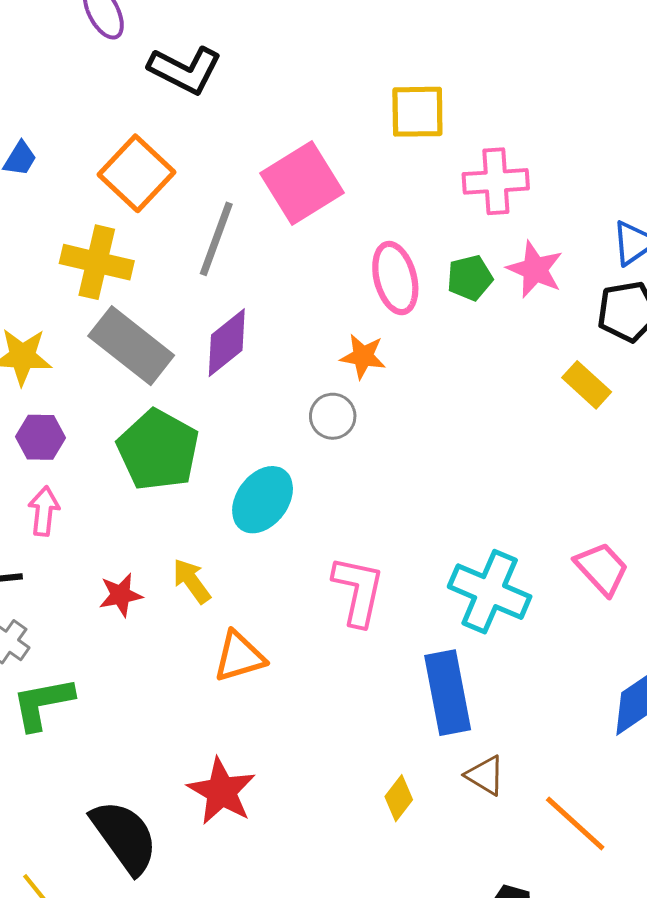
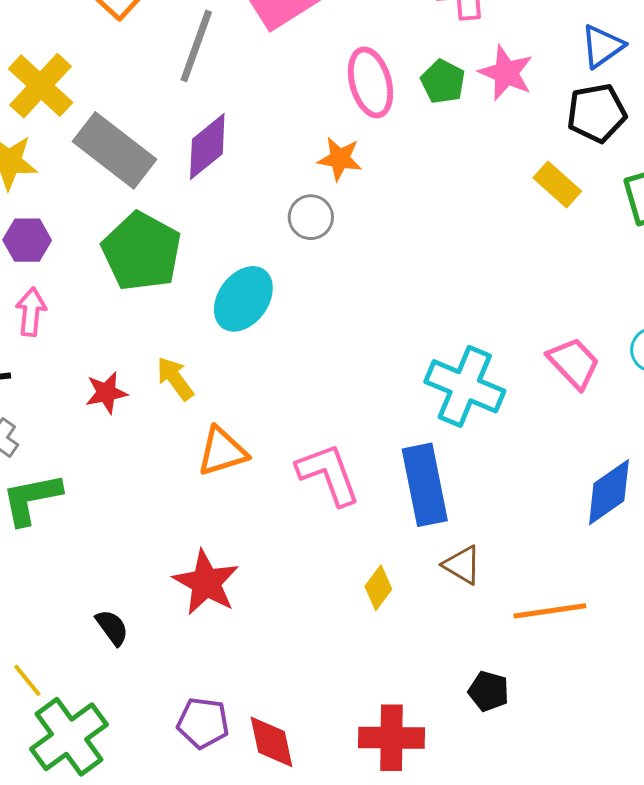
yellow cross: (97, 262) -> (41, 86), moved, turned 30
green pentagon: (470, 278) -> (443, 82), turned -30
pink L-shape: (358, 591) -> (328, 474), moved, turned -32
orange line: (575, 824) -> (550, 611), turned -50
black semicircle: (124, 837) -> (112, 627), size x0.5

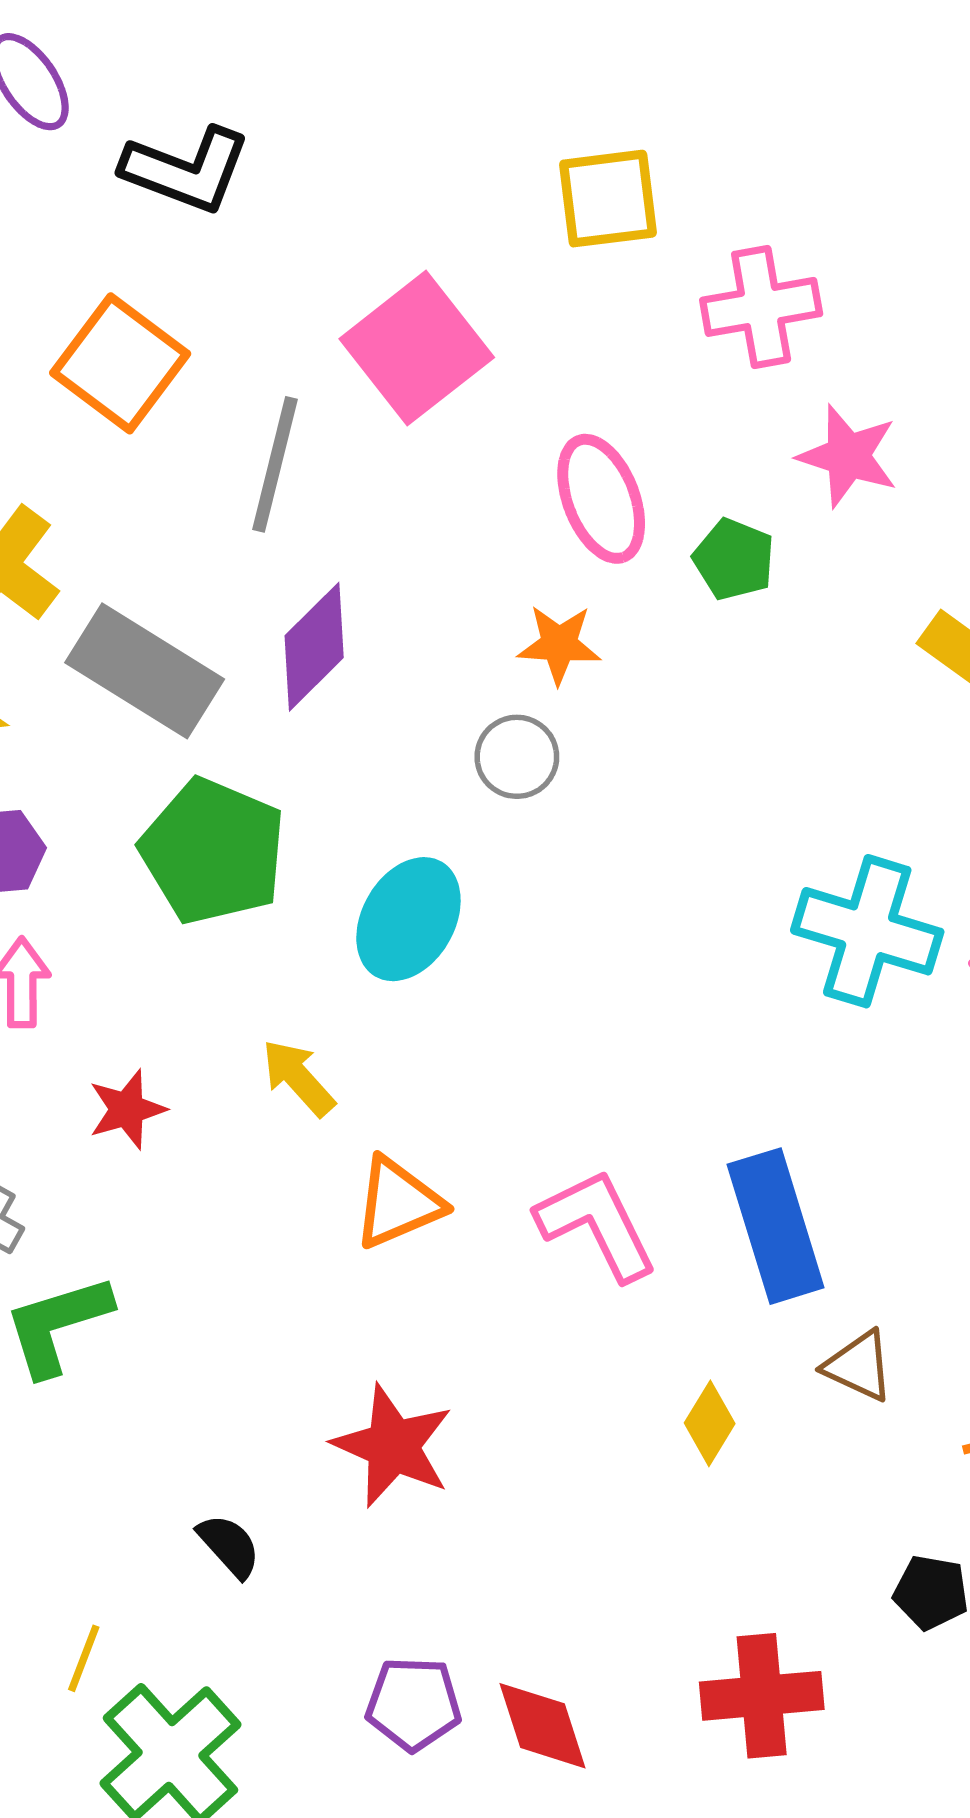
green pentagon: (443, 82) -> (734, 559), moved
cyan cross: (465, 386) -> (867, 931), moved
red star: (106, 393) -> (127, 1109), moved
yellow line: (27, 680) -> (84, 1658), turned 66

